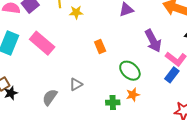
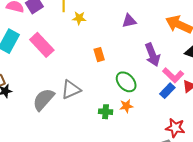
gray triangle: (76, 84) -> (71, 90), size x1.5
gray semicircle: (50, 97) -> (44, 99), size x1.4

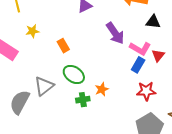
yellow star: (79, 18) -> (32, 31), moved
green ellipse: (126, 82) -> (74, 74), moved
red star: (175, 128) -> (146, 91), moved

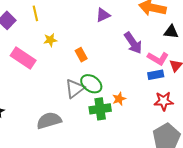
blue rectangle: (138, 65) -> (156, 75), turned 49
gray triangle: (44, 86) -> (75, 89), moved
green cross: (83, 100) -> (100, 109), size x1.5
gray semicircle: (20, 102) -> (49, 121), moved, turned 45

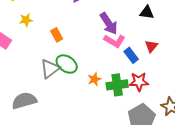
pink L-shape: (158, 58) -> (115, 41), moved
blue rectangle: (156, 75) -> (131, 55), turned 63
green cross: (100, 109) -> (117, 85), moved

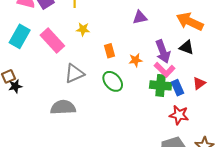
black triangle: (147, 12) -> (187, 47), moved
gray triangle: (50, 69) -> (74, 74), moved
orange star: (94, 79) -> (136, 60), moved
green cross: (117, 85) -> (161, 85), moved

